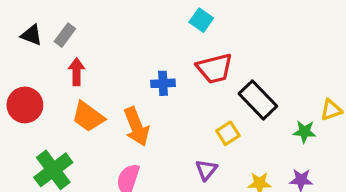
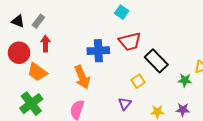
blue cross: (163, 83) -> (98, 51), size x1.5
red circle: (25, 105) -> (19, 53), moved
orange trapezoid: (88, 117) -> (37, 72), moved

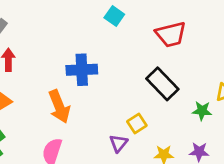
red trapezoid: (130, 42) -> (171, 34), moved
yellow square: (138, 81) -> (137, 123), moved

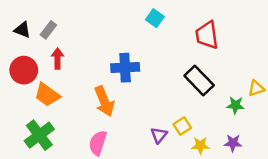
red trapezoid: (171, 34) -> (207, 35), turned 96
yellow square: (137, 123) -> (182, 126), moved

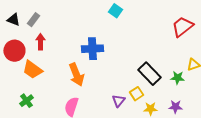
red trapezoid: (207, 35) -> (182, 27), moved, turned 60
black rectangle: (199, 81) -> (149, 74), moved
green cross: (39, 135) -> (26, 101), size x0.6

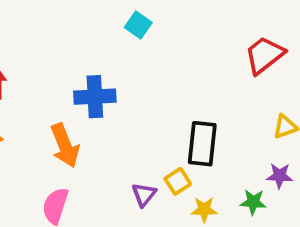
black rectangle: (149, 74) -> (202, 144), turned 50
green star: (177, 78) -> (253, 202), moved
purple star: (175, 107) -> (280, 176), moved

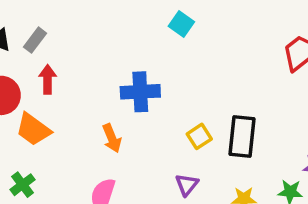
orange arrow: (65, 146) -> (112, 138), size x0.7
yellow square: (178, 181) -> (199, 136), moved

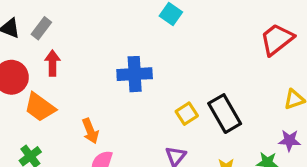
black rectangle: (242, 136) -> (225, 114), turned -36
orange arrow: (112, 138) -> (90, 131), moved

